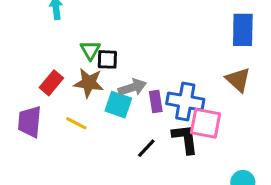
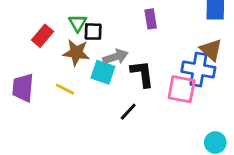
red rectangle: (51, 83) -> (42, 36), moved
purple rectangle: (156, 101) -> (151, 19), moved
blue cross: (185, 101) -> (198, 69), moved
black L-shape: (185, 139) -> (142, 74), moved

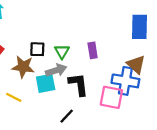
purple rectangle: (151, 19) -> (93, 50), moved
green triangle: (78, 23) -> (62, 52), moved
cyan square: (103, 72) -> (46, 83), turned -30

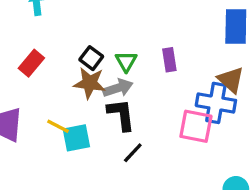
black square: (37, 49) -> (91, 58), turned 35
brown star: (23, 67) -> (90, 83), moved
cyan square: (46, 83) -> (76, 138), moved
black L-shape: (78, 84) -> (121, 115), moved

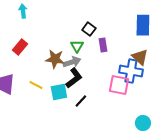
black square: (91, 58) -> (89, 29), moved
black L-shape: (121, 115) -> (74, 78), turned 60
cyan square: (76, 138) -> (59, 92), moved

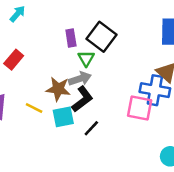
cyan arrow: (23, 11) -> (17, 14), turned 48
black square: (89, 29) -> (101, 37), size x1.6
purple rectangle: (103, 45) -> (71, 38), moved
brown star: (55, 59) -> (58, 89), moved

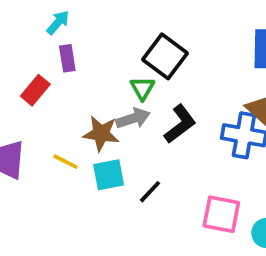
cyan arrow: (17, 14) -> (58, 23), moved
purple rectangle: (71, 38) -> (67, 58), moved
black L-shape: (82, 99) -> (180, 124), moved
pink square: (140, 108) -> (221, 214), moved

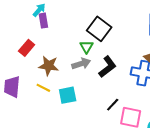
purple rectangle: (67, 58) -> (43, 21), moved
brown star: (101, 133) -> (49, 66), moved
black line: (150, 192) -> (113, 105), moved

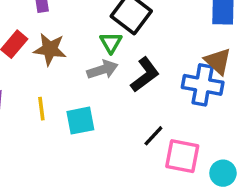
brown star: (49, 66) -> (50, 49), moved
yellow line: (43, 88) -> (41, 109), turned 56

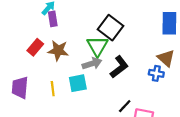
green triangle: (111, 42) -> (97, 46), size x1.5
blue cross: (203, 85) -> (156, 73), size x0.6
cyan square: (80, 121) -> (78, 83), moved

